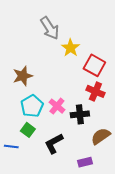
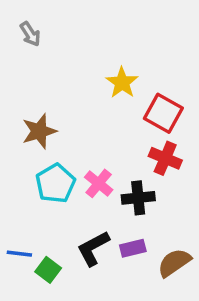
gray arrow: (50, 28) -> (30, 34), moved, size x0.6
green square: (28, 130) -> (48, 270), moved
brown semicircle: (101, 136) -> (174, 263), moved
purple rectangle: (85, 162) -> (133, 248), moved

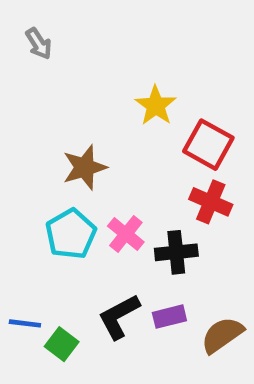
brown star: (39, 131) -> (85, 167), moved

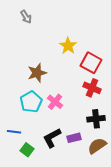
gray arrow: (39, 44) -> (26, 17), moved
black cross: (176, 252) -> (96, 119), moved
blue line: (25, 323) -> (14, 132), moved

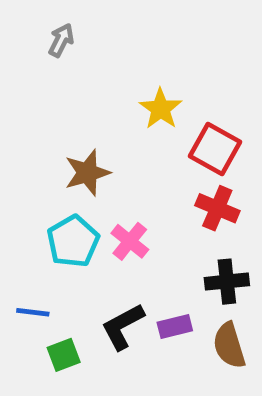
gray arrow: (26, 17) -> (61, 40), turned -120
brown semicircle: (97, 146) -> (229, 345), turned -72
green square: (27, 150) -> (64, 355), turned 32

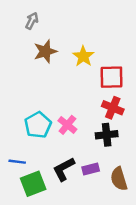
red square: (215, 149) -> (112, 77), turned -30
brown star: (87, 173) -> (45, 51), moved
black cross: (227, 282) -> (107, 135), moved
green square: (64, 355) -> (33, 184), size x1.5

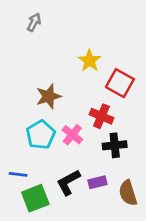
brown star: (45, 51) -> (49, 96), moved
red square: (112, 77) -> (120, 83), turned 30
red cross: (113, 108) -> (101, 116), moved

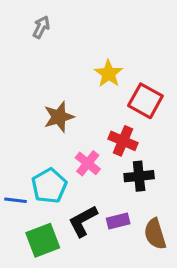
cyan pentagon: (41, 135) -> (49, 186), moved
blue line: (18, 174) -> (16, 200), moved

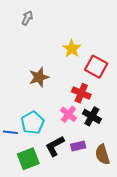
pink cross: (88, 163) -> (69, 114), moved
black cross: (139, 176) -> (92, 116), turned 36

